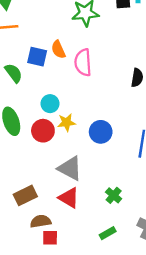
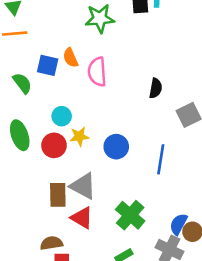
brown rectangle: (25, 195) -> (58, 195), moved, turned -65
green cross: (114, 195) -> (130, 215), size x1.6

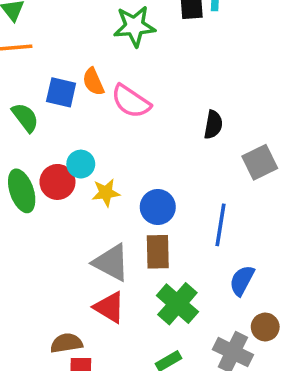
pink semicircle: (97, 72) -> (131, 101), turned -52
red circle: (54, 145) -> (57, 182), moved
brown rectangle: (58, 195) -> (158, 252), moved
blue semicircle: (178, 224) -> (242, 280), moved

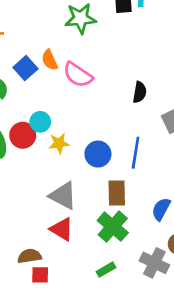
blue square: (61, 92) -> (25, 68), turned 35
blue line: (220, 225) -> (136, 153), moved
brown rectangle: (158, 252) -> (117, 193), moved

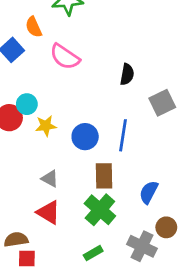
orange semicircle: (50, 60) -> (34, 27), moved
gray triangle: (63, 196) -> (50, 179), size x0.6

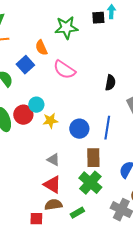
brown semicircle: (16, 240) -> (53, 205), moved
green rectangle: (93, 253) -> (77, 213), moved

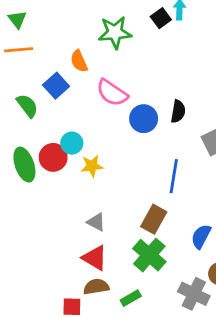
black square: (98, 18) -> (161, 18), turned -32
blue circle: (79, 129) -> (144, 119), moved
brown rectangle: (93, 158) -> (154, 219), turned 30

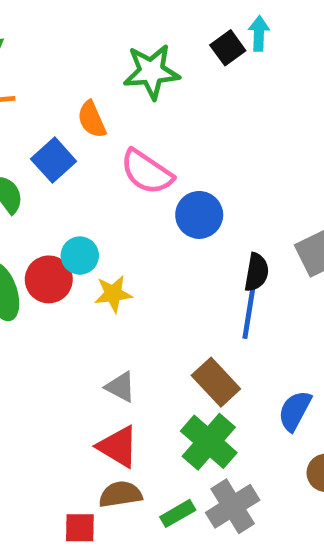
black semicircle: (178, 111) -> (256, 272), moved
brown rectangle: (154, 219) -> (216, 382), turned -72
gray cross: (194, 294) -> (233, 506), moved, turned 32

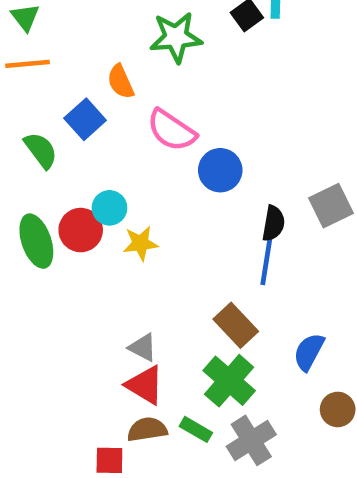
gray triangle: (120, 387) -> (143, 347), moved
green rectangle: (178, 513) -> (196, 429), moved, turned 60

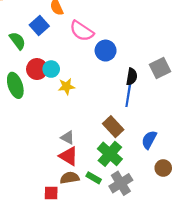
red circle: (81, 230) -> (37, 69), moved

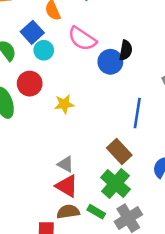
cyan circle: (51, 69) -> (44, 50), moved
black semicircle: (132, 77) -> (126, 50), moved

